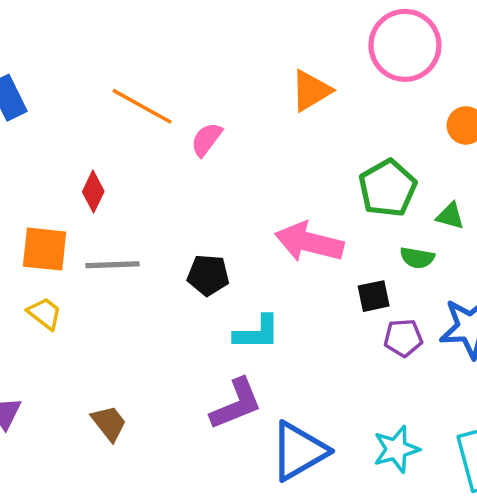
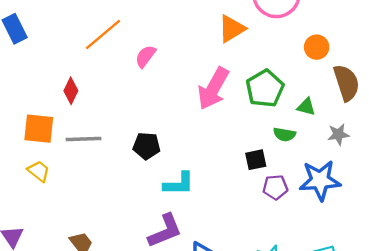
orange triangle: (311, 91) -> (232, 29), moved
orange line: (142, 106) -> (103, 34), turned -69
pink arrow: (309, 242) -> (213, 88), moved, turned -75

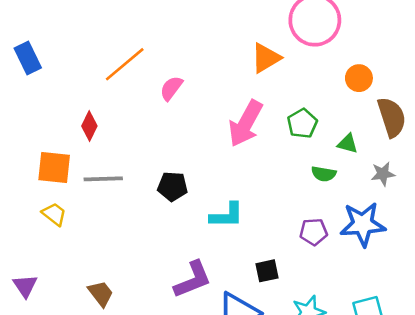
green pentagon: (265, 88) -> (302, 123), size x0.7
black square: (256, 160) -> (267, 271), moved
cyan L-shape: (179, 184) -> (227, 215), moved

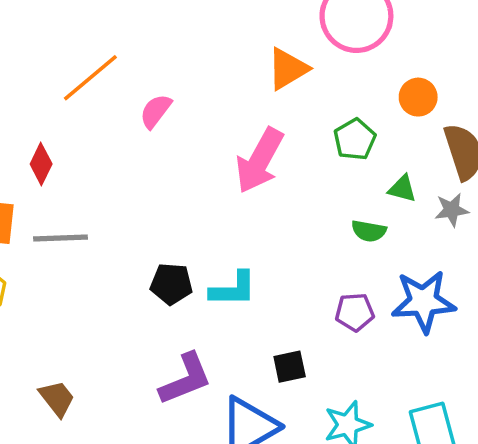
green pentagon: (302, 123) -> (355, 139), moved
gray star: (383, 174) -> (452, 210), moved
black pentagon: (173, 186) -> (171, 284), moved

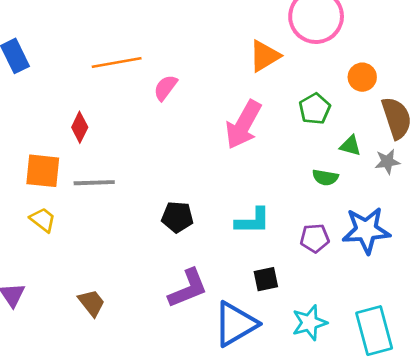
orange line: (90, 78) -> (117, 63), turned 30
cyan L-shape: (233, 289) -> (253, 221), moved

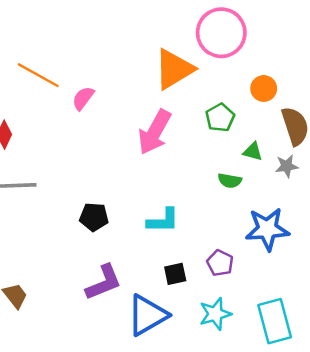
orange triangle: (265, 56) -> (174, 69), size x1.4
orange line: (117, 63) -> (38, 75), turned 39
purple pentagon: (315, 238) -> (220, 263), moved, turned 30

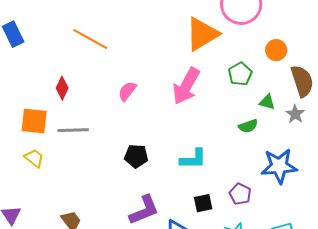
pink semicircle: (83, 98) -> (127, 91), moved
gray star: (287, 166) -> (295, 114), turned -30
green semicircle: (230, 181) -> (248, 126), turned -30

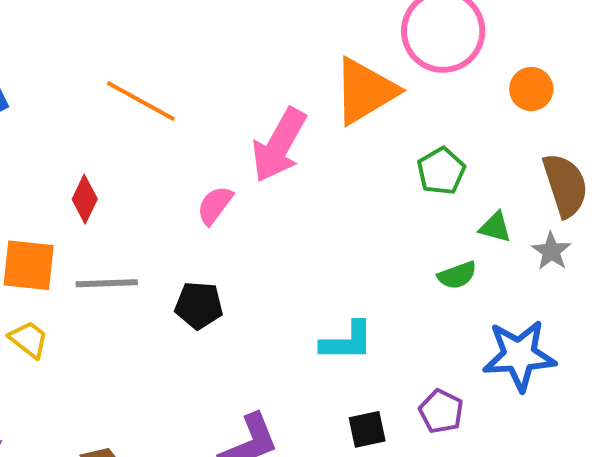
orange circle: (276, 50) -> (531, 89), moved
pink arrow: (186, 86) -> (279, 145), moved
black pentagon: (136, 156) -> (199, 305), moved

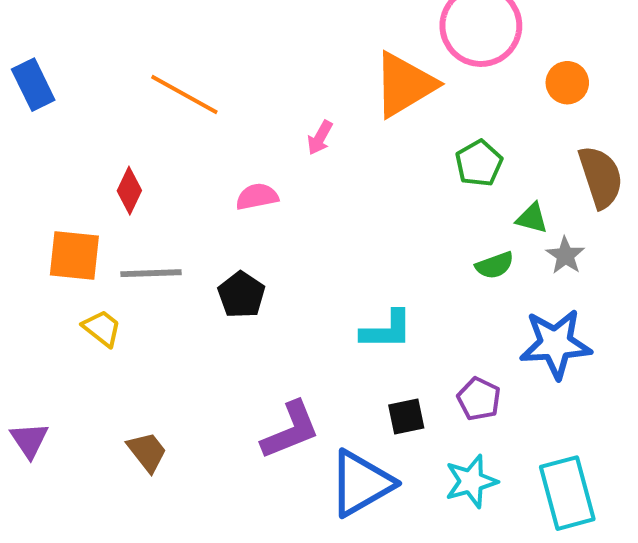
pink arrow: (279, 145) -> (320, 138), size x0.5
pink semicircle: (215, 205) -> (257, 197), turned 42
gray star: (551, 251) -> (565, 255), moved
black pentagon: (199, 305) -> (241, 295), turned 30
yellow trapezoid: (29, 339) -> (102, 328), moved

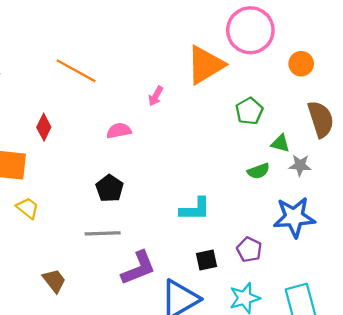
gray star: (565, 255) -> (300, 165), turned -30
gray line: (151, 273) -> (103, 233), moved

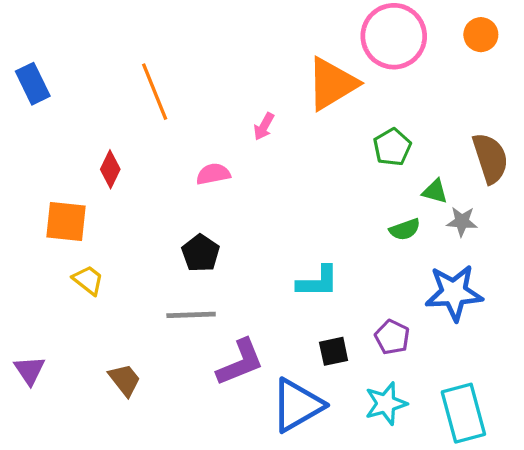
orange circle: (301, 64) -> (481, 35), moved
orange line: (76, 71) -> (155, 92), turned 39

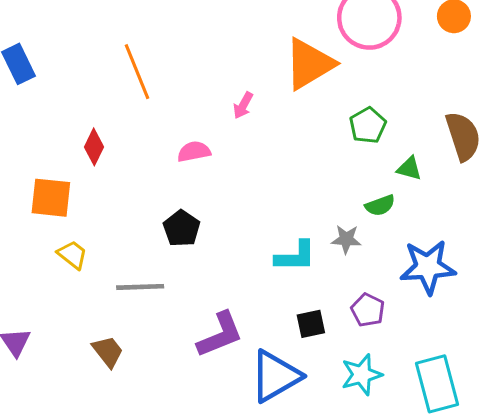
gray star: (462, 221) -> (346, 239), moved
gray line: (191, 315) -> (140, 287), moved

